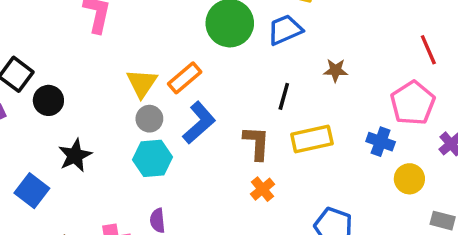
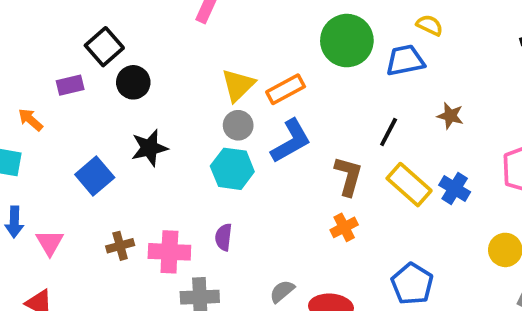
yellow rectangle: (312, 139) -> (409, 185), turned 42
blue cross: (381, 142) -> (455, 188), moved

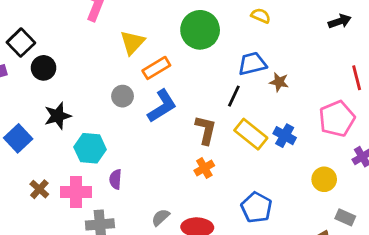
blue trapezoid: (405, 60) -> (252, 64), moved
yellow triangle: (238, 85) -> (132, 43), moved
cyan hexagon: (232, 169) -> (90, 148), moved
brown cross: (120, 246) -> (39, 189), turned -30

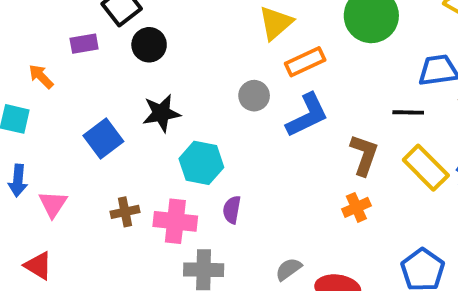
black line: (234, 96) -> (408, 112), turned 60
brown cross: (39, 189) -> (125, 212), turned 30

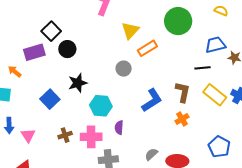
purple rectangle: (84, 44) -> (34, 52), size x1.5
blue L-shape: (307, 115) -> (152, 100), moved

